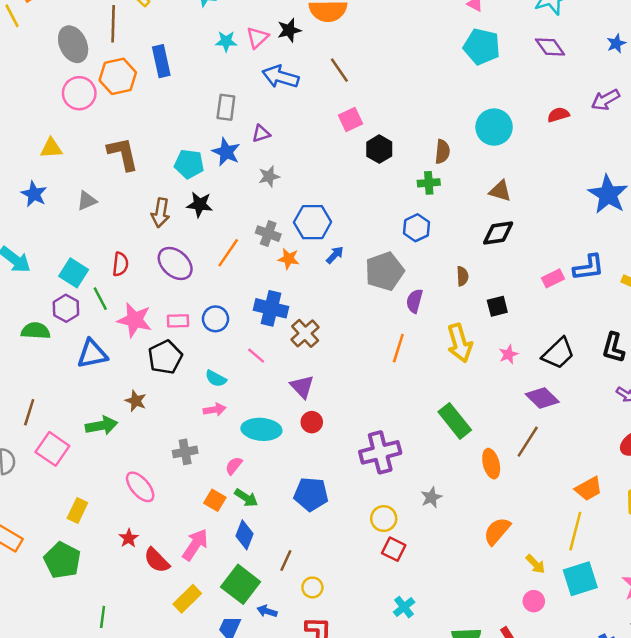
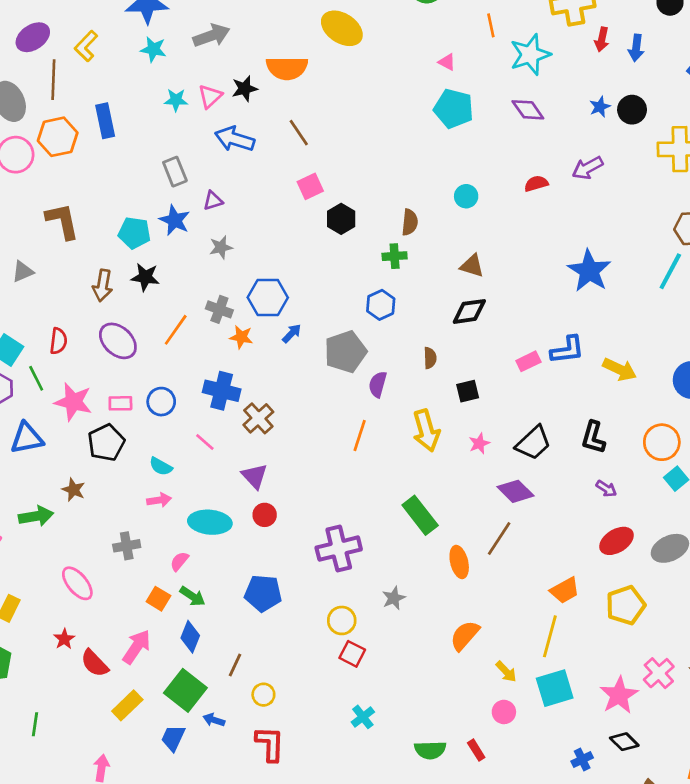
gray rectangle: (226, 107) -> (175, 172), turned -30
cyan circle: (494, 127) -> (466, 196), size x0.6

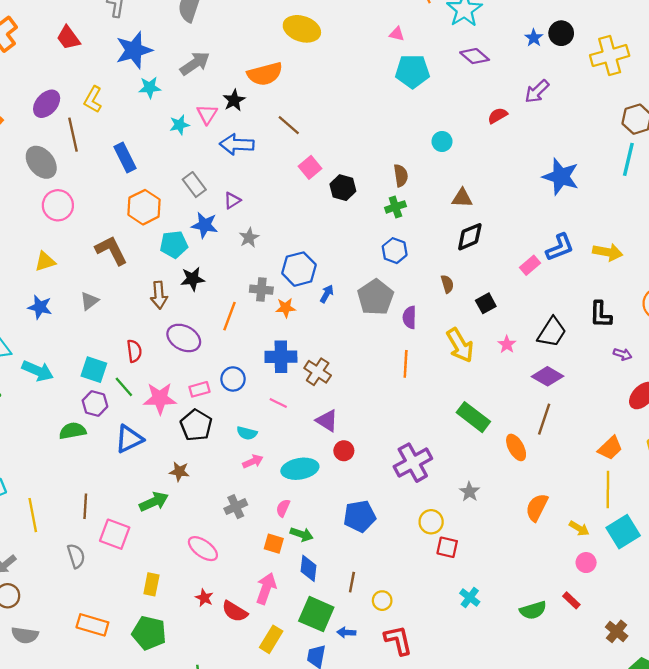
orange hexagon: (58, 137) -> (144, 207), moved

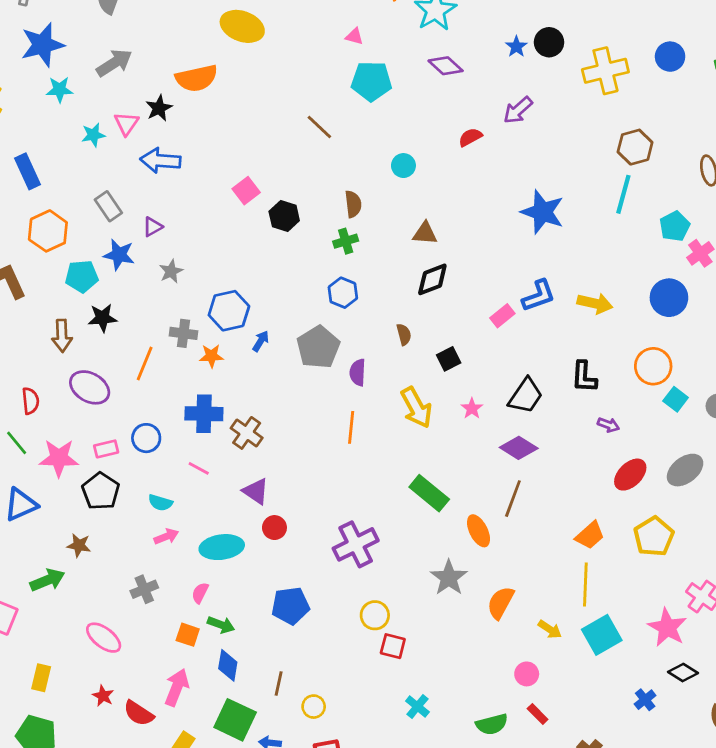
brown line: (289, 125) -> (319, 127), moved
gray star: (470, 492) -> (449, 578), moved, size x1.5
pink circle: (586, 563) -> (527, 674), moved

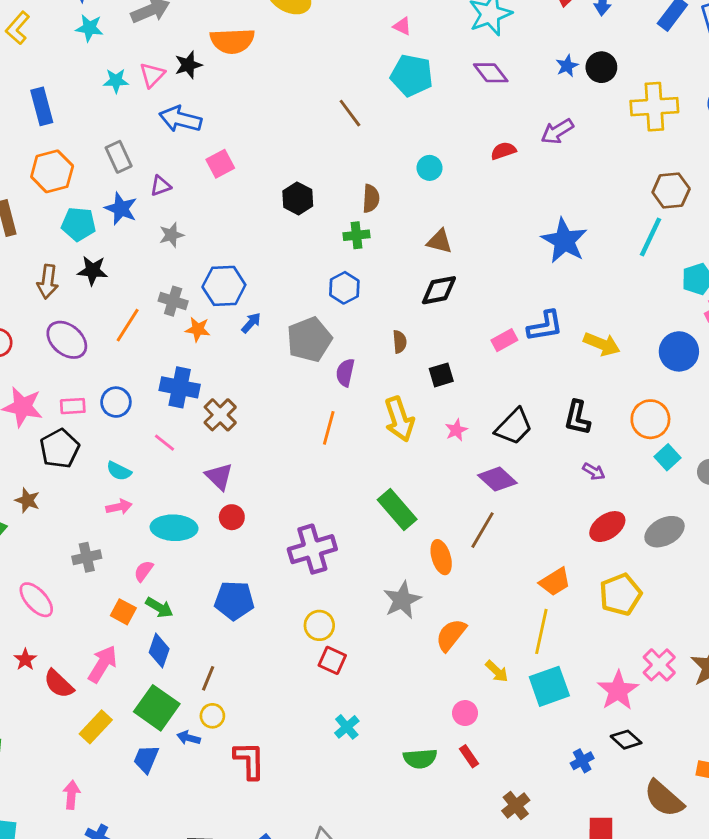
pink square: (246, 191) -> (220, 164), moved
yellow circle: (314, 707) -> (212, 716), moved

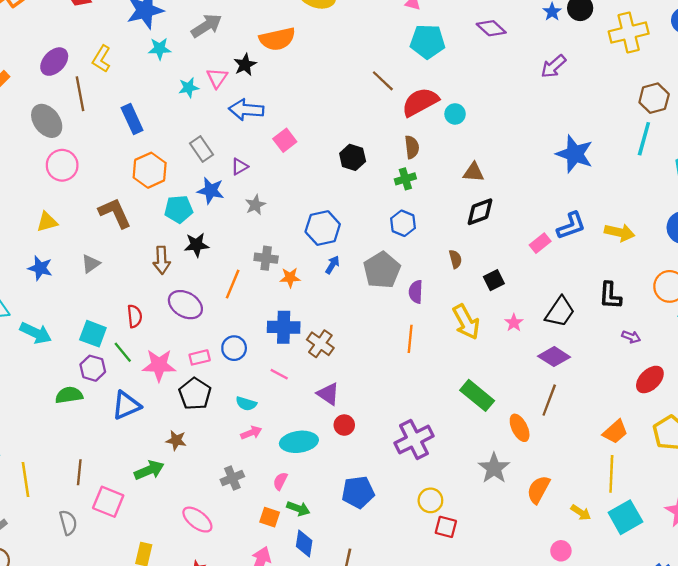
red semicircle: (503, 151) -> (420, 102), moved, size x1.8
blue hexagon: (224, 286) -> (323, 228), moved

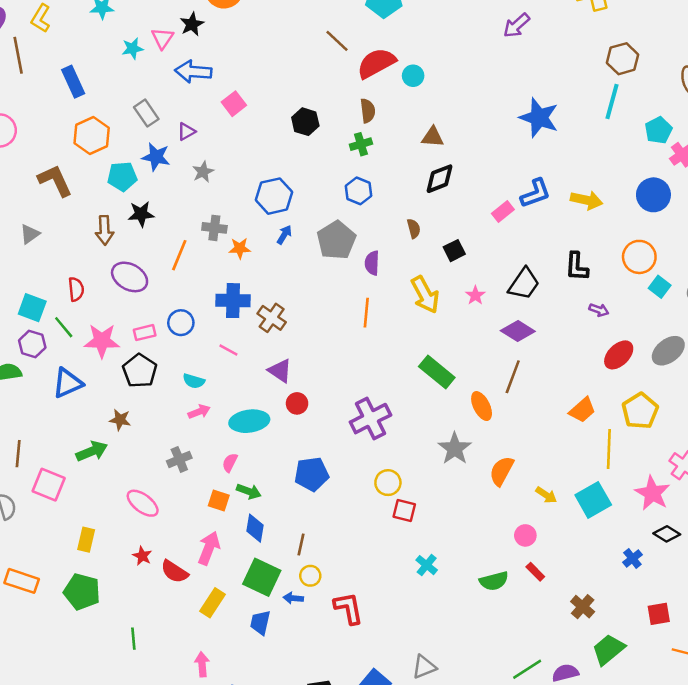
yellow line: (611, 474) -> (609, 449), moved

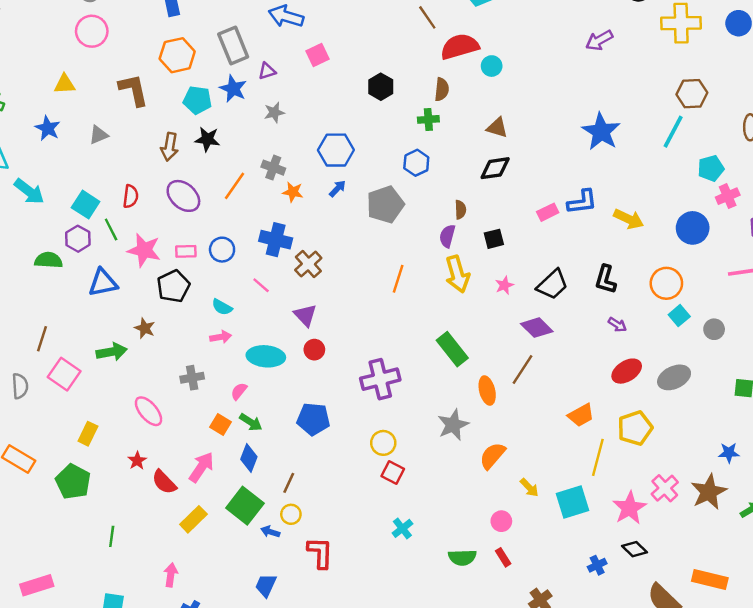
gray rectangle: (146, 113) -> (233, 46), size x1.4
purple semicircle: (372, 263) -> (447, 236), moved
blue trapezoid: (260, 623) -> (266, 585), moved

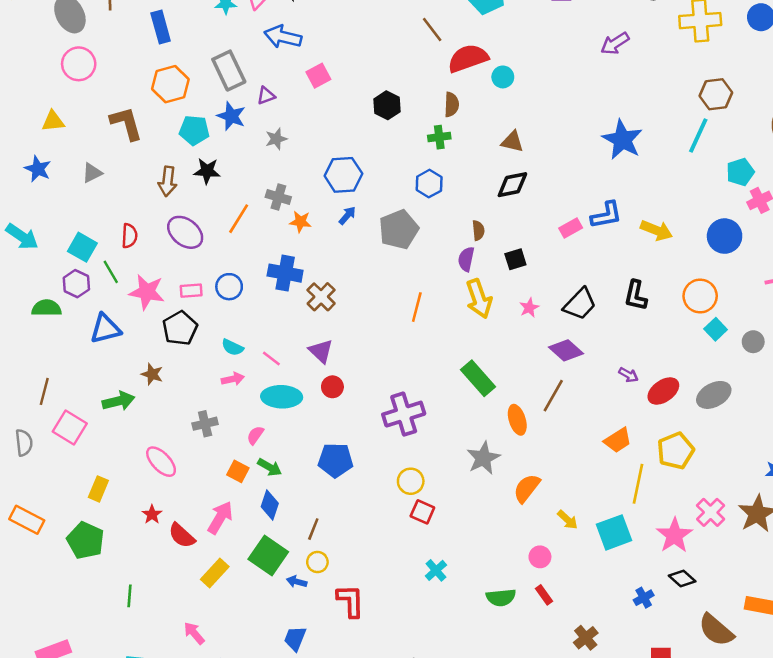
pink line: (261, 285) -> (271, 359), moved
purple arrow: (617, 325) -> (628, 375), moved
pink arrow: (171, 575) -> (194, 633), turned -45

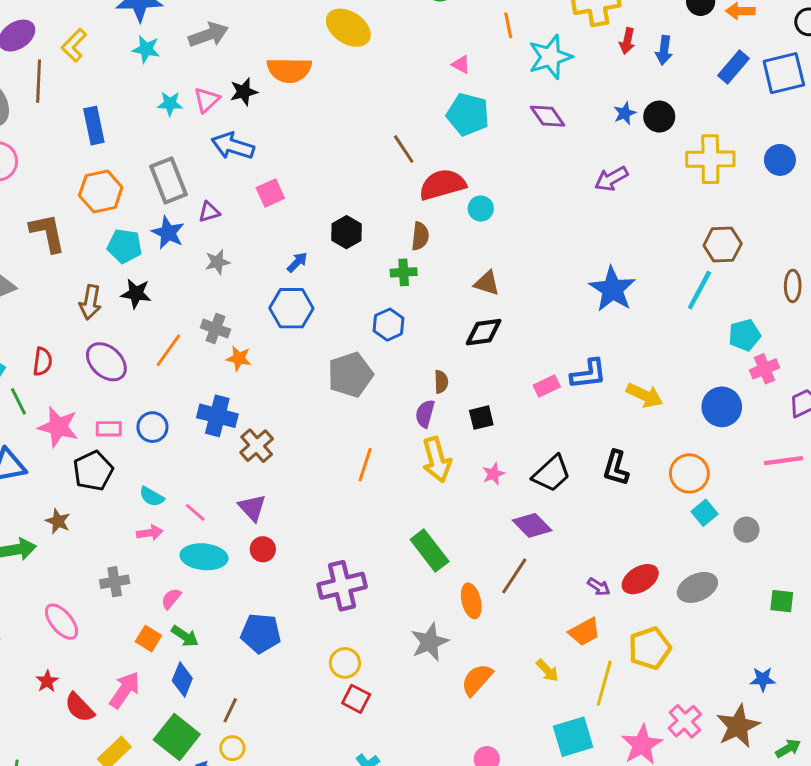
blue arrow: (347, 215) -> (297, 262), moved
purple arrow: (628, 375) -> (599, 587), moved
yellow arrow: (568, 520) -> (547, 670), moved

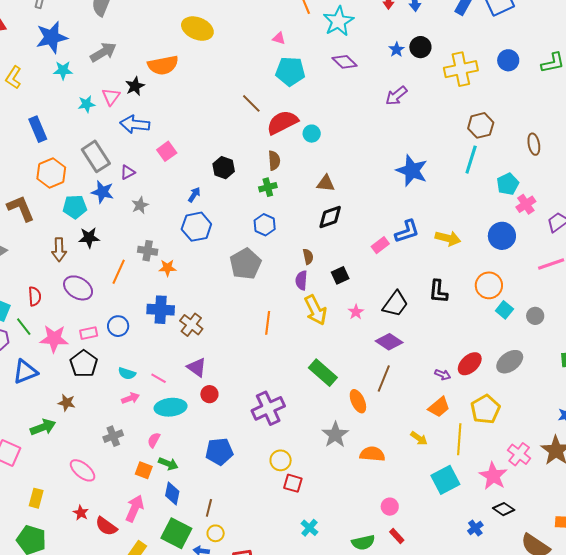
orange semicircle: (477, 680) -> (372, 454), turned 65

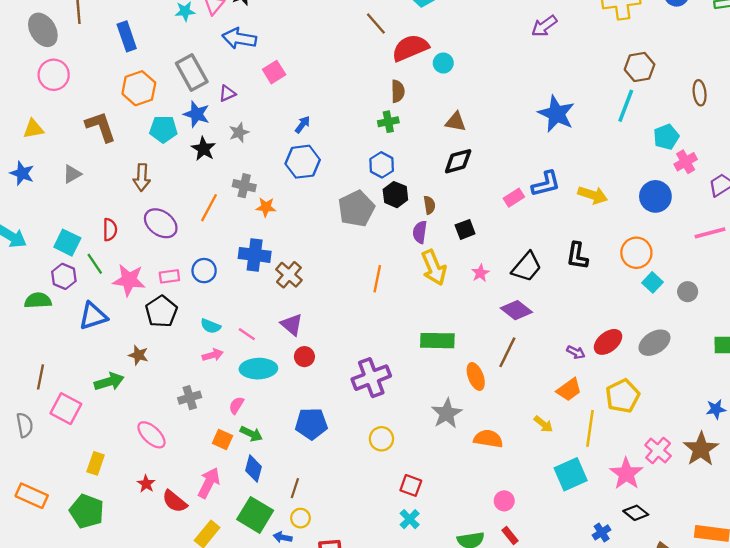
black hexagon: (224, 168) -> (395, 195), moved
black star: (89, 238) -> (204, 149), moved, turned 30
green rectangle: (323, 373) -> (437, 341), turned -44
red square: (293, 483) -> (411, 485), moved

